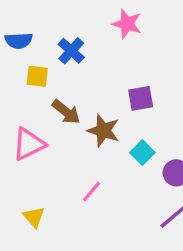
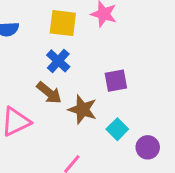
blue cross: (71, 51) -> (58, 61), moved
yellow square: (37, 76) -> (63, 23), moved, size x1.4

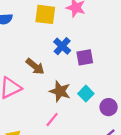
blue cross: (58, 61) -> (62, 46), moved
brown star: (82, 109) -> (60, 91), moved

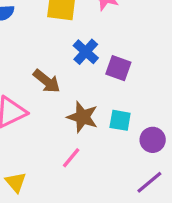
purple square: (85, 57) -> (118, 68), turned 30
cyan square: (86, 94) -> (120, 120), turned -35

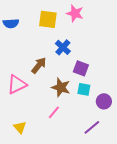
purple square: (118, 68) -> (81, 68), moved
brown arrow: (47, 81) -> (39, 65), turned -90
purple line: (149, 182) -> (92, 127), moved

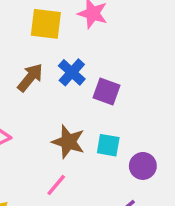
brown arrow: (39, 65) -> (30, 78), moved
purple square: (81, 68) -> (106, 91), moved

